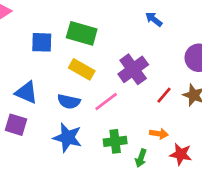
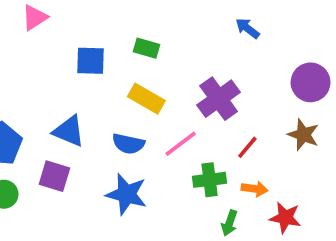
green rectangle: (82, 33) -> (146, 48), size x0.6
red line: (164, 95) -> (247, 147), moved
green cross: (115, 141) -> (210, 180), moved

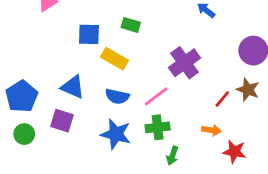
yellow rectangle: (146, 99) -> (115, 59), moved
red line: (247, 147) -> (222, 99), moved
green cross: (210, 180) -> (158, 127), moved
green arrow: (229, 223) -> (172, 156), moved

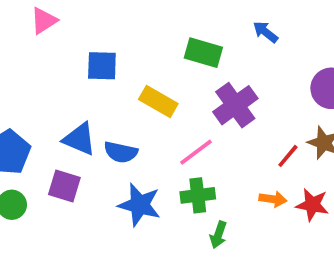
green rectangle: (131, 25) -> (203, 53), moved, size x1.4
yellow rectangle: (115, 59) -> (158, 101), moved
blue semicircle: (117, 96) -> (121, 152), moved
red star: (234, 152) -> (312, 205), moved

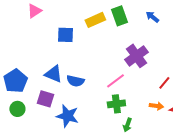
green rectangle: (203, 53) -> (119, 16), moved, turned 54
yellow rectangle: (158, 101) -> (95, 20), moved, turned -54
blue star: (140, 205) -> (67, 116), moved

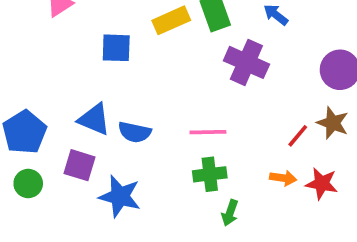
purple cross: (136, 56) -> (246, 62), moved, turned -30
pink line: (115, 81) -> (208, 132), turned 36

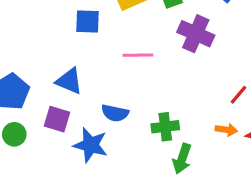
blue semicircle: (135, 132) -> (115, 113), moved
pink line: (208, 132) -> (138, 55), moved
green arrow: (230, 213) -> (182, 159), size x1.4

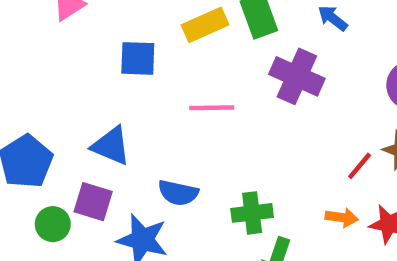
green circle: (14, 134) -> (53, 224), moved

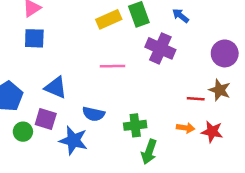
blue square: (138, 58) -> (34, 38), moved
red line: (360, 166) -> (196, 99), turned 54

